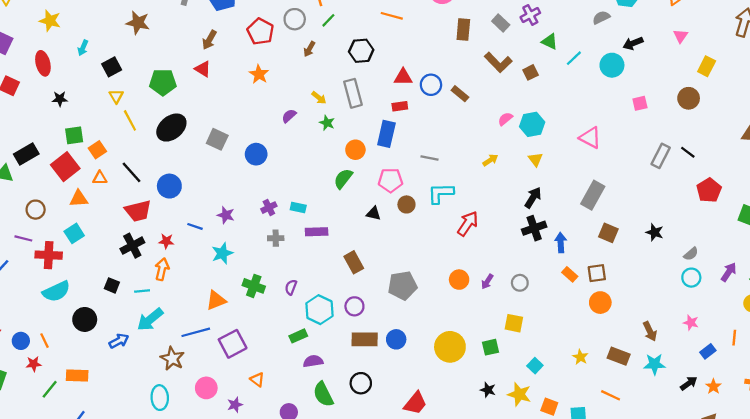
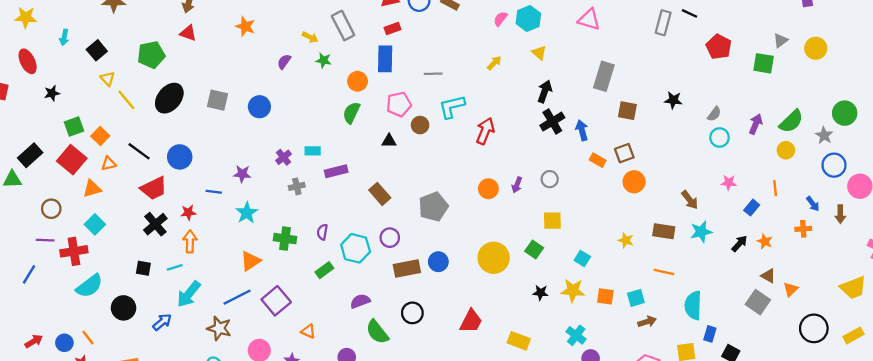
green rectangle: (298, 336) -> (324, 270), moved
green square: (491, 347) -> (534, 249), turned -30

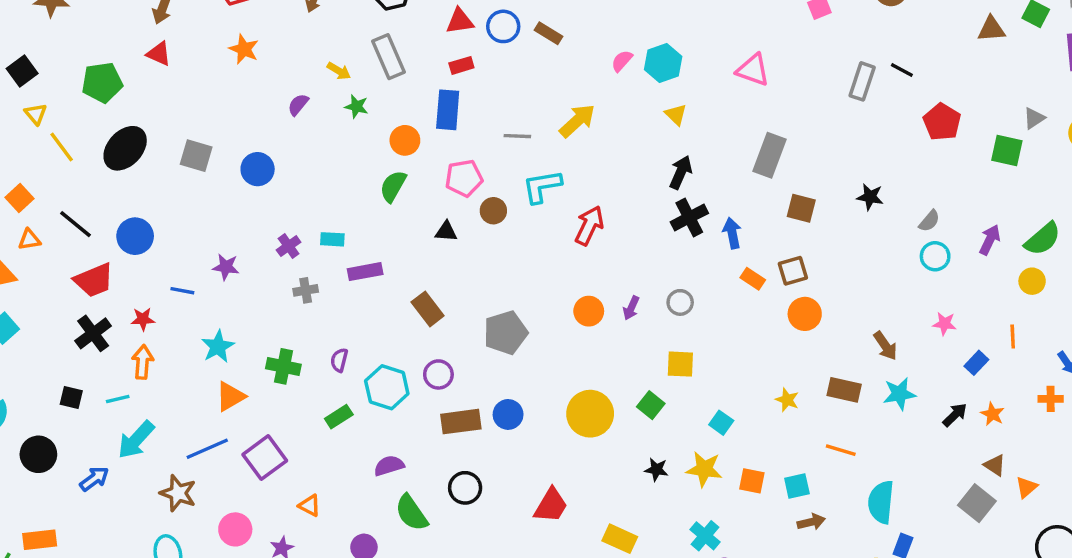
yellow arrow: (494, 63) -> (577, 121), moved, size x1.6
cyan star: (247, 213) -> (218, 347), moved

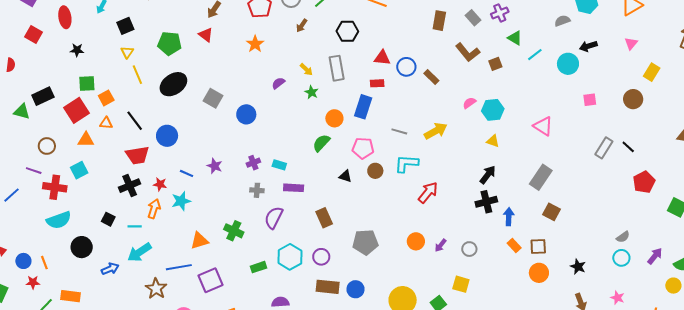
yellow triangle: (676, 115) -> (493, 141), turned -40
black star: (870, 197) -> (578, 267), moved
cyan star: (218, 347) -> (181, 201), moved
purple semicircle: (339, 360) -> (274, 218), moved, size x1.6

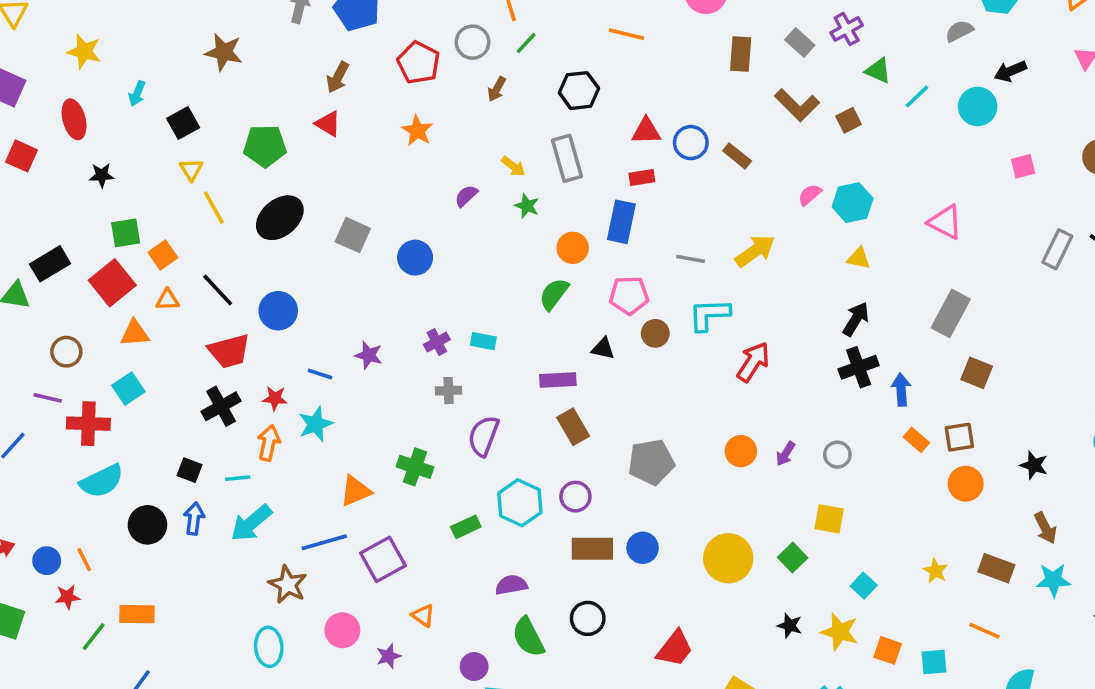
purple rectangle: (294, 188) -> (558, 380), moved
blue arrow: (110, 269) -> (194, 519), moved, turned -54

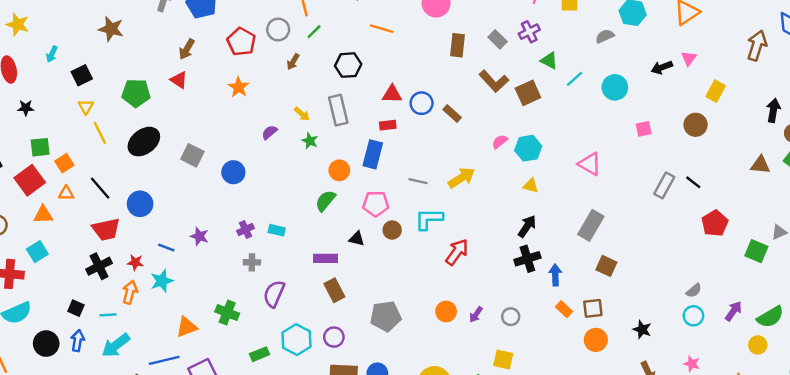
black arrow: (1010, 71) -> (662, 67), moved
brown square: (849, 120) -> (528, 93), size x1.5

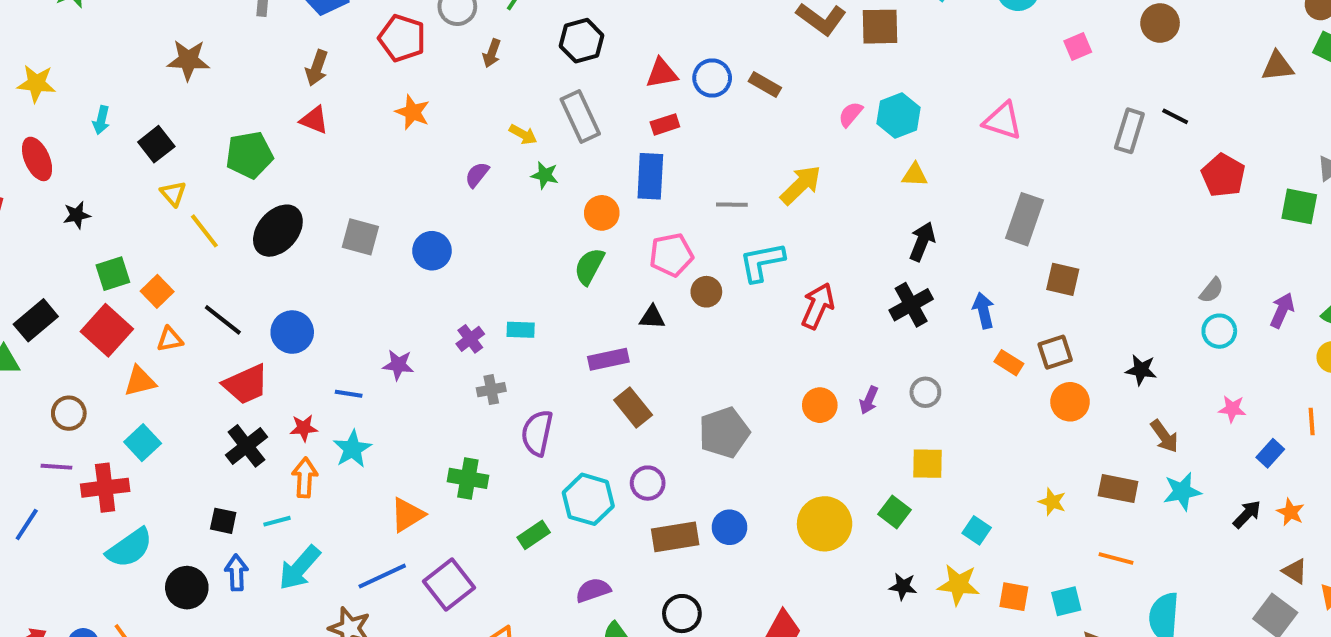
brown square: (528, 93) -> (880, 27), turned 35
black cross: (527, 259) -> (911, 305), moved

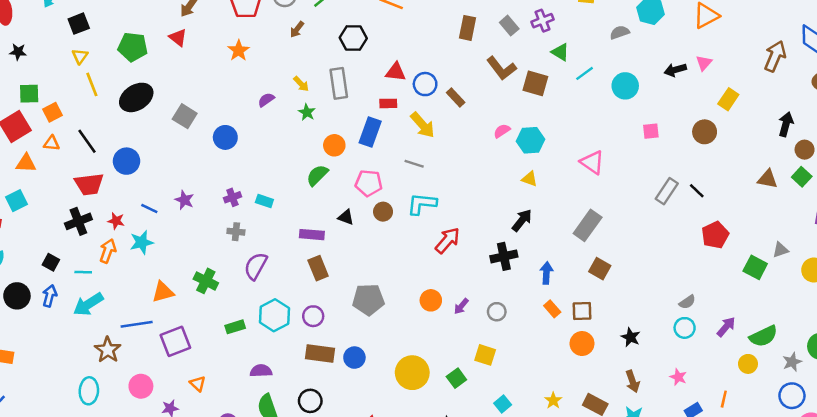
yellow arrow: (801, 185) -> (423, 125), moved, turned 76

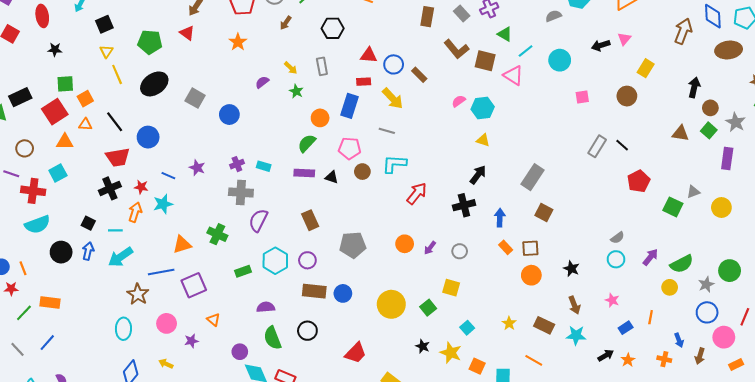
gray rectangle: (339, 83) -> (322, 66), size x0.7
pink triangle: (592, 162) -> (513, 75), moved
gray cross: (236, 232) -> (241, 192), size x1.6
purple rectangle: (312, 235) -> (304, 173), moved

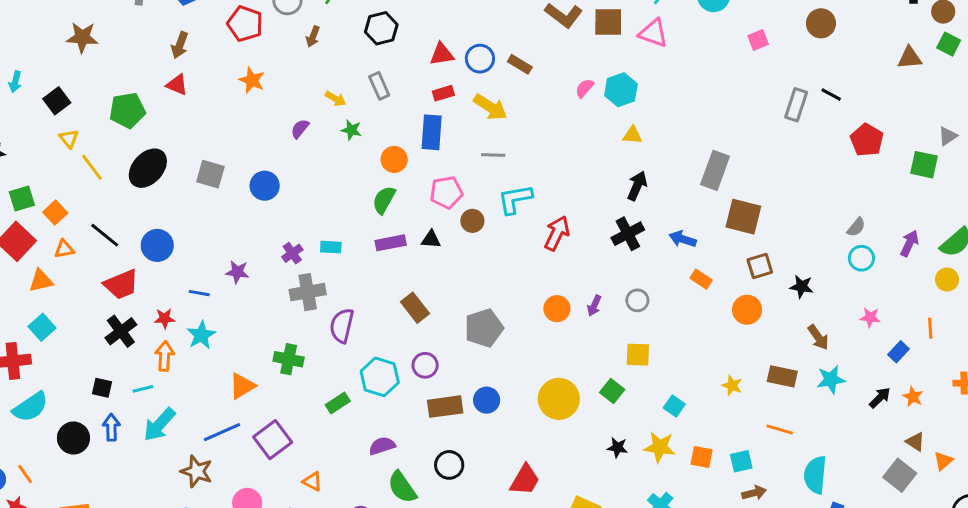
brown square: (544, 213) -> (743, 217), size x1.4
blue arrow: (500, 218) -> (683, 239), turned -60
brown square: (530, 248) -> (760, 266), moved

